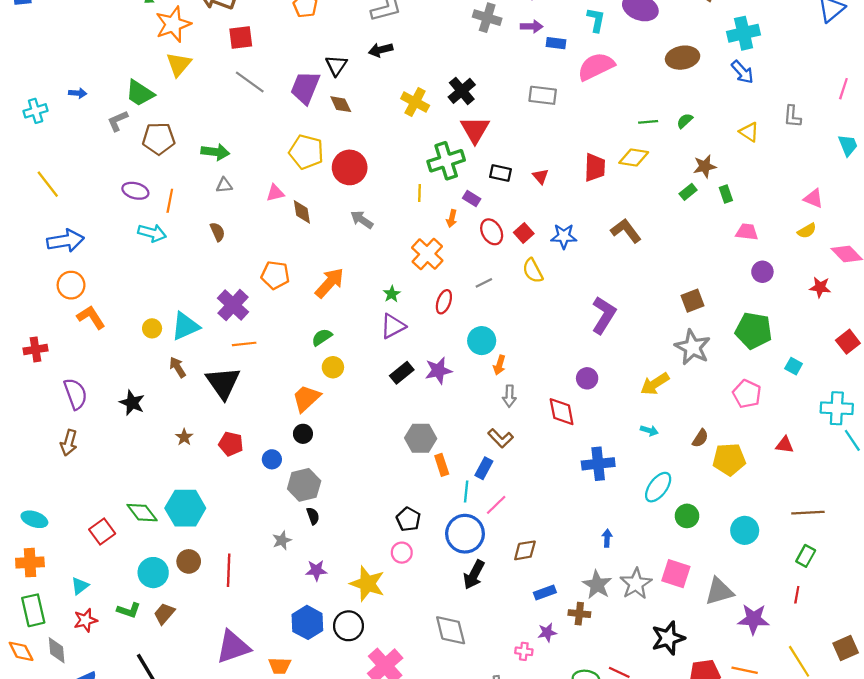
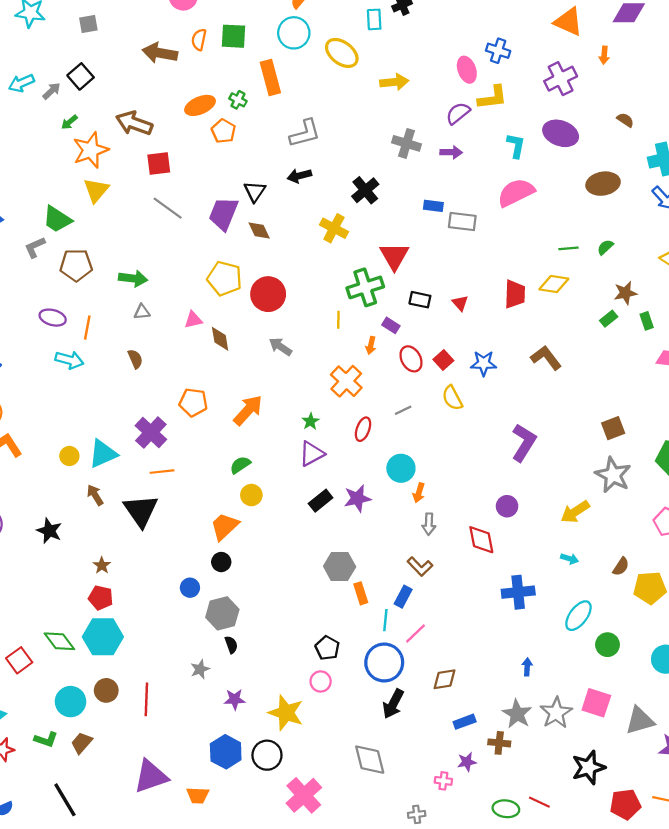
blue rectangle: (556, 43) -> (433, 206), moved
black cross: (462, 91) -> (365, 190), moved
red pentagon: (231, 444) -> (101, 598), moved

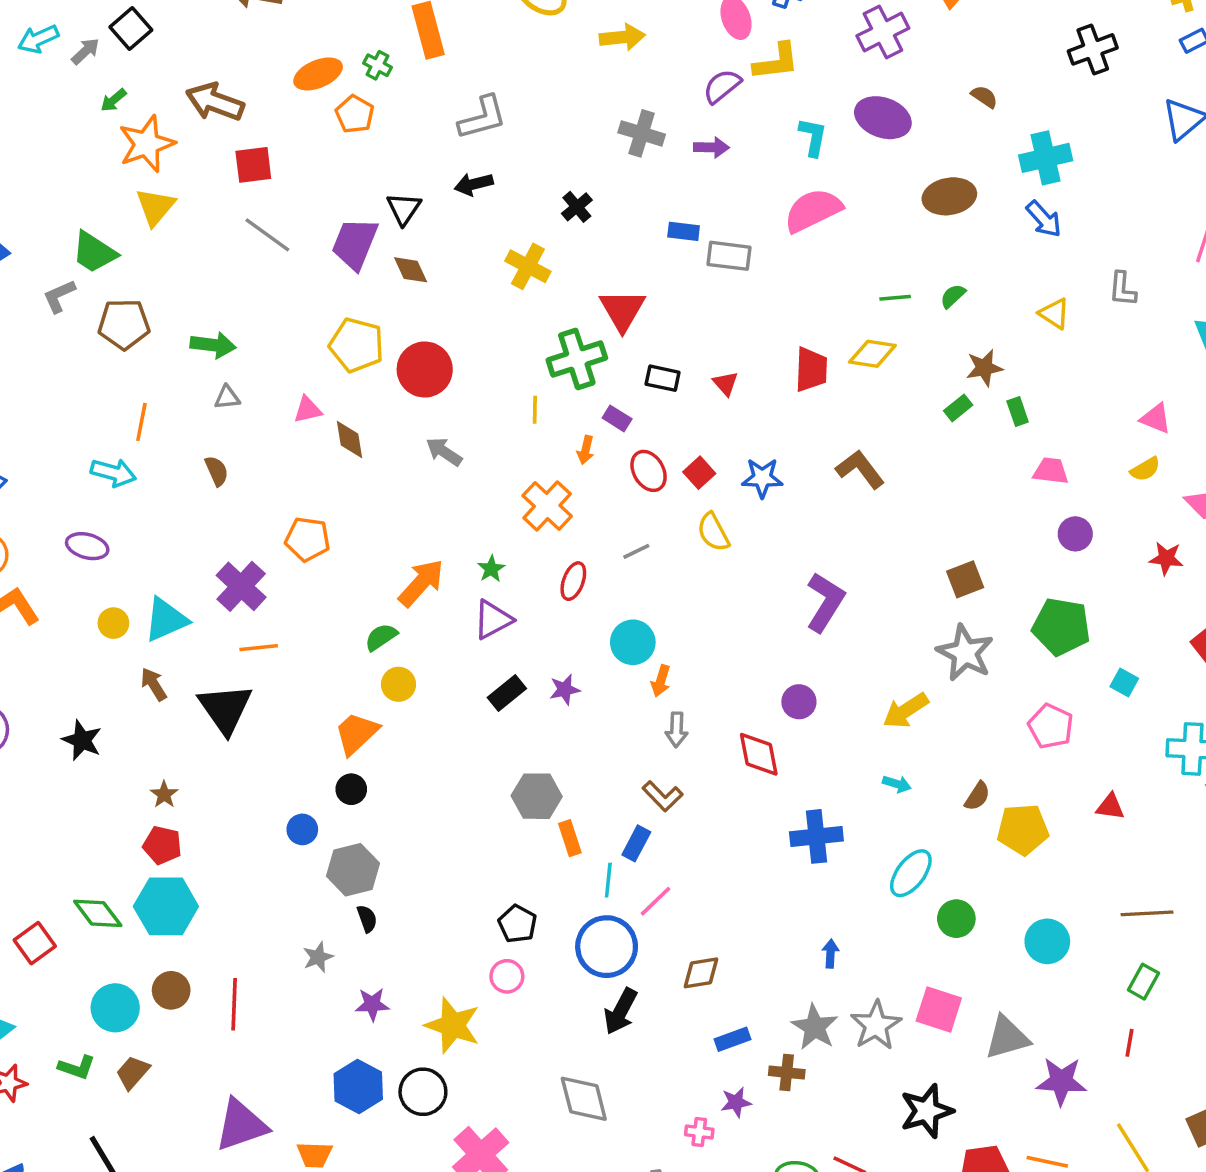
black cross: (365, 190) -> (577, 207), size x0.7
purple ellipse: (53, 318) -> (87, 546), moved
orange arrow: (248, 410) -> (421, 583), moved
purple star: (357, 498) -> (565, 690), size x0.7

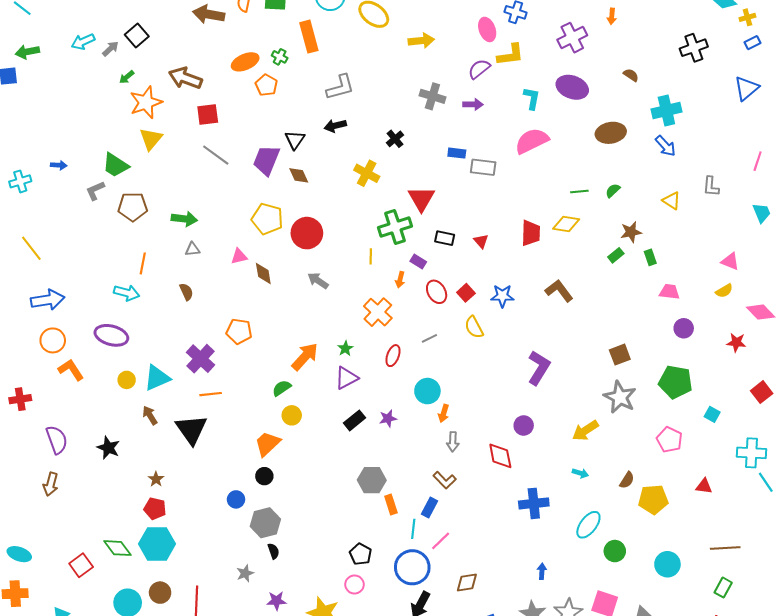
purple ellipse: (87, 546) -> (111, 335), size x1.4

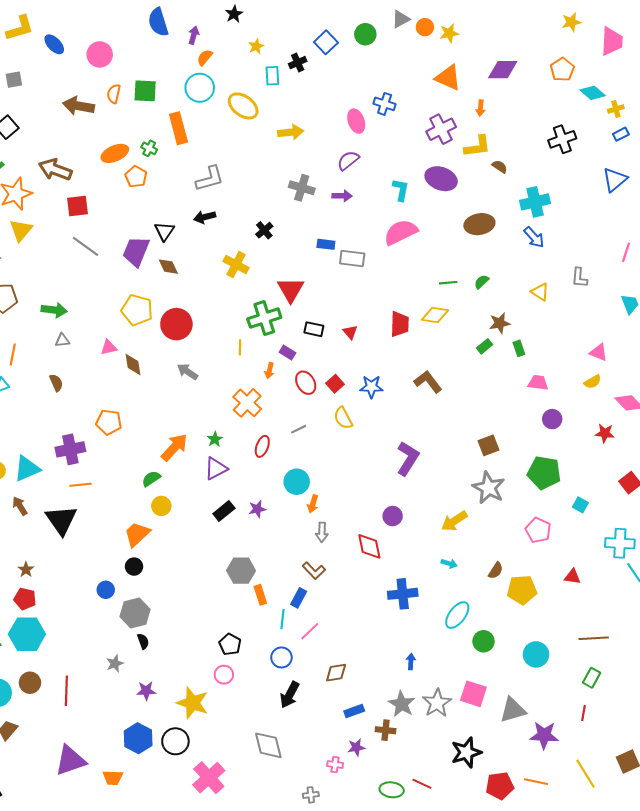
yellow L-shape: (510, 55) -> (477, 146), moved
purple cross: (201, 359) -> (70, 449), turned 36
blue circle: (412, 567) -> (281, 657), size x0.6

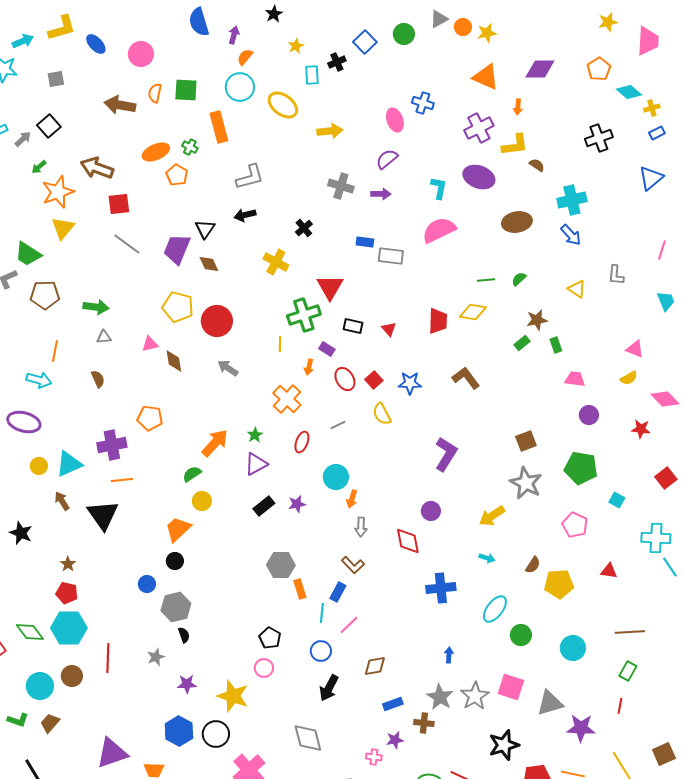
red line: (66, 691) -> (108, 658), moved

